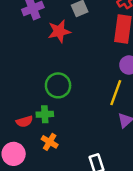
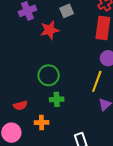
green cross: (45, 114) -> (57, 99), moved
orange cross: (50, 142) -> (42, 123), turned -32

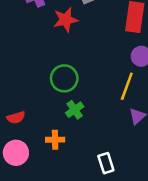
green cross: (57, 99) -> (75, 110), turned -32
red semicircle: (20, 105) -> (16, 118), moved

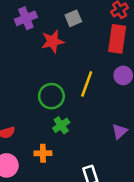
yellow line: (127, 86) -> (87, 84), moved

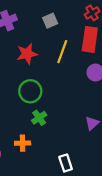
red star: (53, 41) -> (27, 54), moved
yellow line: (87, 84) -> (62, 52), moved

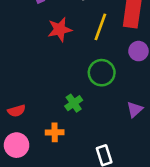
green circle: (30, 91) -> (102, 73), moved

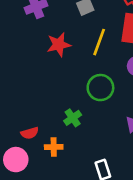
red semicircle: (17, 111) -> (30, 133), moved

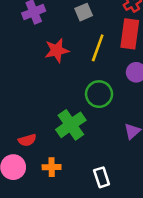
green cross: (73, 118) -> (71, 125), size x1.6
orange cross: (54, 147) -> (52, 167), moved

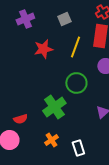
orange cross: (52, 167) -> (51, 140), moved, turned -32

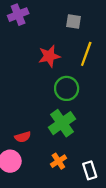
purple cross: (25, 19) -> (18, 15), moved
gray square: (64, 19) -> (73, 22), turned 32
green circle: (76, 83) -> (67, 88), moved

